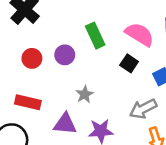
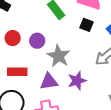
purple circle: (65, 55) -> (37, 41), moved
gray star: (85, 94) -> (58, 56), size x1.6

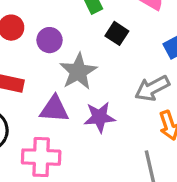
black square: (87, 25) -> (117, 33), moved

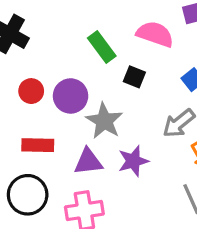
purple circle: (50, 40) -> (71, 96), size x1.4

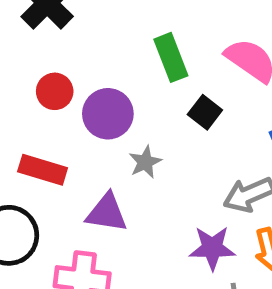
gray star: (104, 121) -> (145, 162), size x0.6
purple star: (133, 161) -> (212, 248), moved

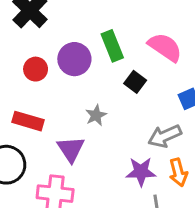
purple circle: (108, 114) -> (74, 59), moved
purple triangle: (107, 213) -> (71, 149), turned 48

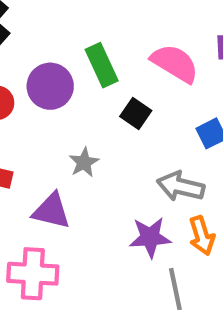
gray arrow: (165, 136) -> (181, 186), turned 40
purple triangle: (71, 149) -> (52, 211), turned -40

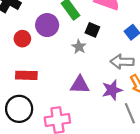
gray star: (84, 162) -> (79, 47), moved
purple triangle: (52, 211) -> (80, 85), moved

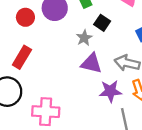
red rectangle: (26, 75) -> (22, 57), turned -72
purple triangle: (80, 85) -> (91, 63), moved

